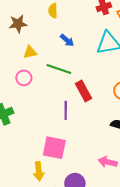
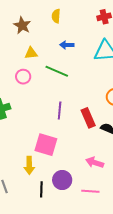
brown star: (18, 24) -> (22, 25), turned 30
blue arrow: (67, 40) -> (67, 45), turned 136
red rectangle: (84, 91) -> (88, 118), moved

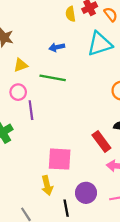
yellow semicircle: (56, 16) -> (71, 14), moved
purple line: (60, 111) -> (31, 110), moved
red rectangle: (88, 118) -> (101, 141), moved

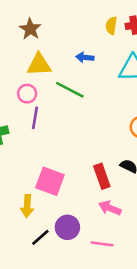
yellow triangle: (21, 65) -> (39, 65), size x1.5
black line: (66, 208) -> (40, 237), turned 42

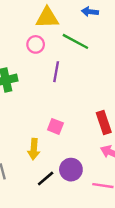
purple line: (35, 118) -> (56, 72), moved
pink square: (50, 181) -> (55, 126), size x0.6

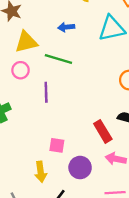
purple circle: (71, 170) -> (80, 168), moved

